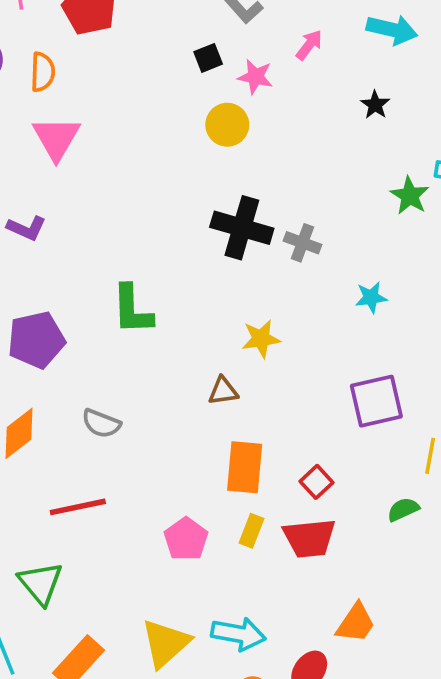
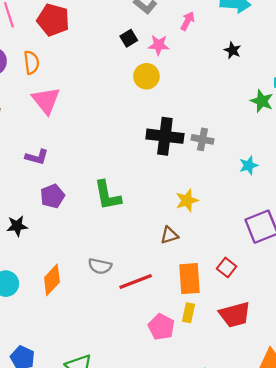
purple pentagon: (36, 340) -> (52, 196), moved, size x0.7
red square: (316, 482) -> (227, 267), moved
red line: (78, 507) -> (136, 281), moved
yellow rectangle: (251, 531) -> (188, 313), moved

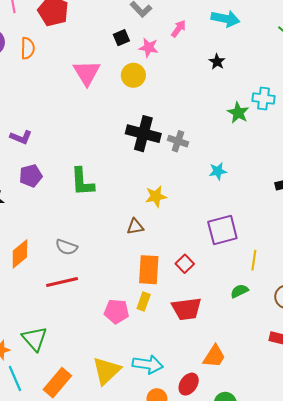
pink triangle: (46, 101) -> (87, 73), moved
red line: (136, 281) -> (62, 282), moved
pink pentagon: (161, 327) -> (116, 311), turned -30

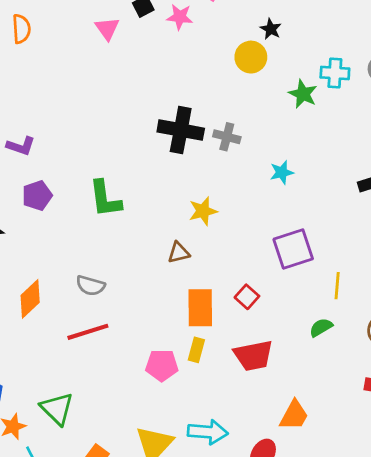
pink triangle: (87, 73) -> (107, 28), moved, size x0.7
yellow circle: (133, 75) -> (251, 57), moved

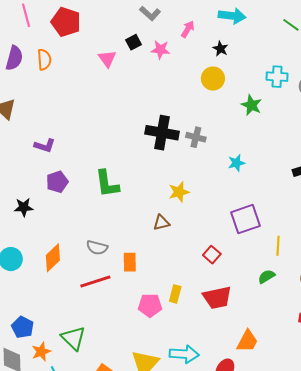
black star: (271, 29) -> (220, 49), moved
cyan cross: (335, 73) -> (277, 77), moved
orange rectangle: (200, 308) -> (130, 262), moved, size x0.7

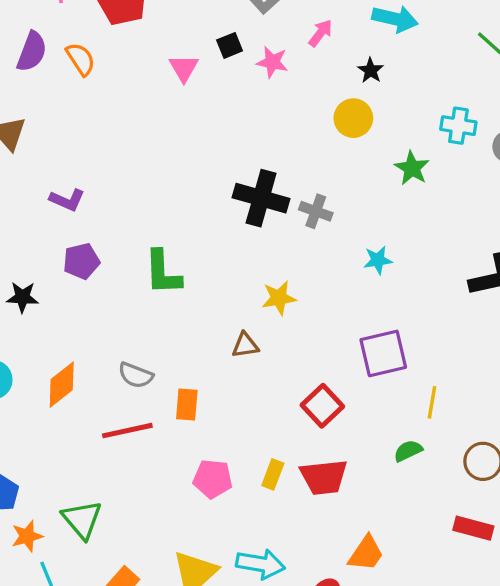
orange semicircle: (44, 60) -> (81, 59), turned -35
red square: (212, 255) -> (322, 406), size x1.4
yellow rectangle: (175, 294) -> (273, 474), moved

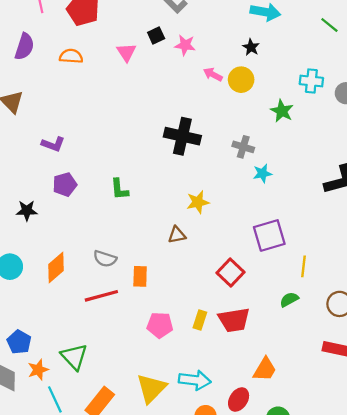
pink arrow: (320, 33) -> (213, 74), moved, turned -96
orange semicircle: (81, 59) -> (71, 56), moved, turned -50
gray cross: (316, 211) -> (243, 147), moved
green L-shape: (163, 273) -> (119, 189), size x0.7

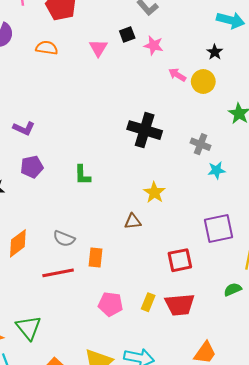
yellow star: (198, 202) -> (154, 192), turned -30
red square: (230, 273) -> (180, 260), turned 30

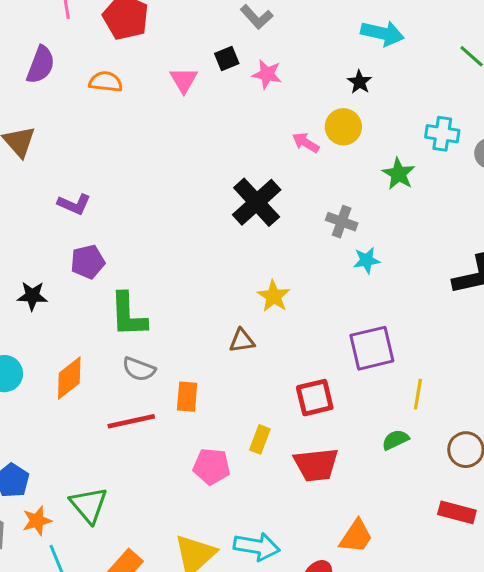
pink arrow: (177, 75) -> (306, 143), moved
black cross: (145, 130) -> (257, 202), turned 32
green L-shape: (82, 175) -> (128, 315), moved, size x1.5
yellow rectangle: (148, 302) -> (260, 439), moved

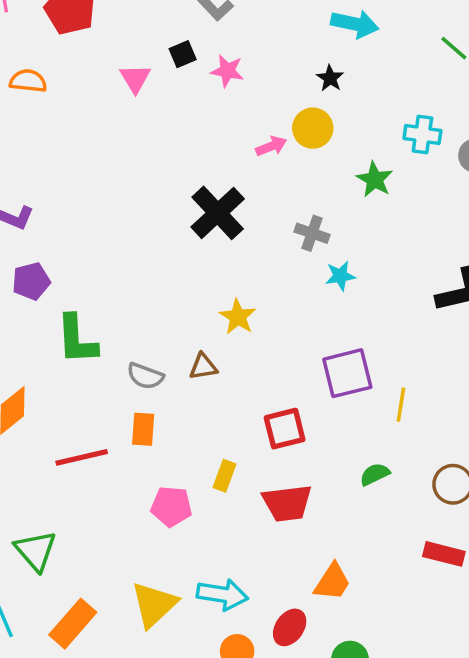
orange semicircle: (106, 82) -> (28, 81), moved
pink arrow: (306, 143) -> (271, 146), turned 128
gray semicircle: (139, 369) -> (145, 376), moved
yellow line: (418, 394) -> (401, 405), moved

